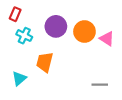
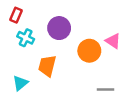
orange circle: (84, 32) -> (89, 51), moved

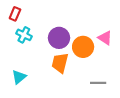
purple circle: (59, 28) -> (59, 38), moved
orange trapezoid: (47, 66) -> (60, 63), moved

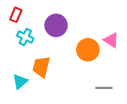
purple circle: (59, 38) -> (56, 25), moved
orange trapezoid: (60, 63) -> (41, 67), moved

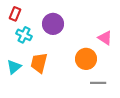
orange circle: (88, 50) -> (86, 59), moved
cyan triangle: (20, 82) -> (14, 67), moved

